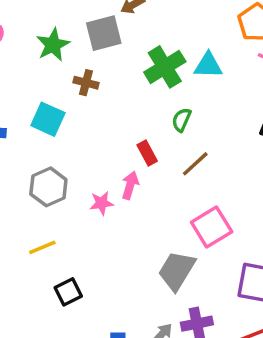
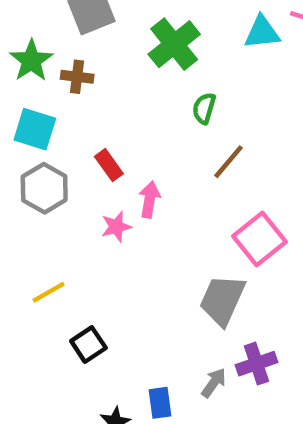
green star: (53, 45) -> (31, 61), moved
cyan triangle: (208, 65) -> (262, 32), moved
red rectangle: (147, 153) -> (109, 165), moved
gray hexagon: (48, 187) -> (44, 188), moved

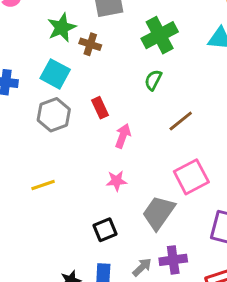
green semicircle: (204, 108) -> (153, 80), moved
pink star: (116, 227) -> (116, 181), moved
black square: (88, 344) -> (105, 230), moved

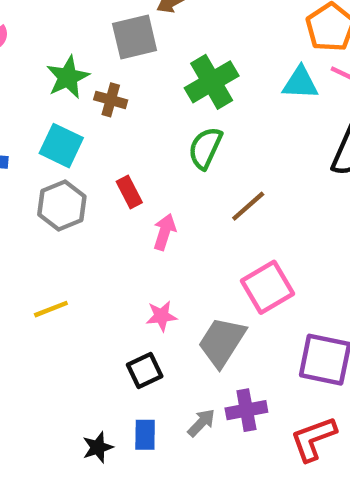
green semicircle: (153, 80) -> (205, 148), size x1.4
pink star: (116, 181) -> (161, 316), moved

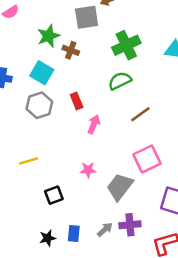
green semicircle: (205, 148) -> (120, 81), turned 35
black square: (145, 370) -> (54, 195), moved

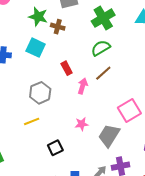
green star: (49, 36) -> (38, 17), turned -30
gray hexagon: (39, 105) -> (40, 93), moved
brown line: (140, 114) -> (103, 73), moved

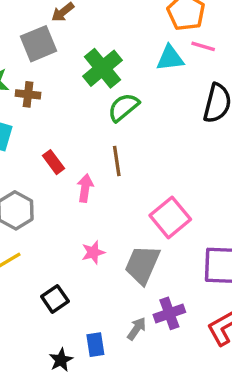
green semicircle: (101, 48) -> (123, 107), moved
brown line: (103, 73) -> (117, 161), turned -48

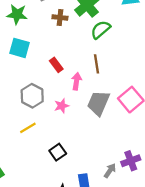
brown cross: (28, 94) -> (60, 17), moved
pink star: (93, 252) -> (62, 106), moved
gray trapezoid: (142, 265) -> (98, 103), moved

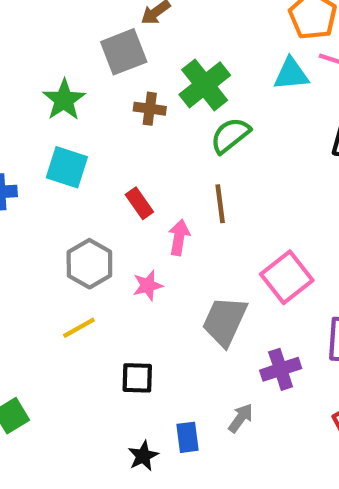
green star: (17, 14) -> (64, 100), turned 30
gray trapezoid: (98, 103) -> (225, 321), moved
black square: (58, 152) -> (137, 378), turned 35
purple cross: (131, 161) -> (281, 369), moved

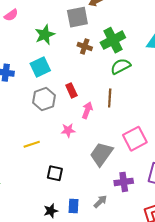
cyan square: (67, 167) -> (40, 67), turned 36
gray hexagon: (89, 264) -> (44, 99), moved

